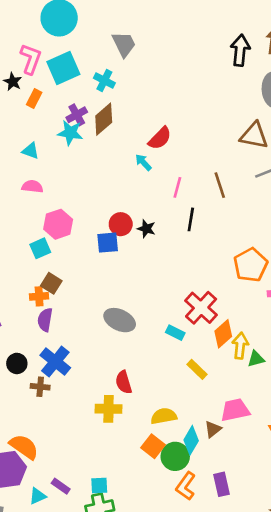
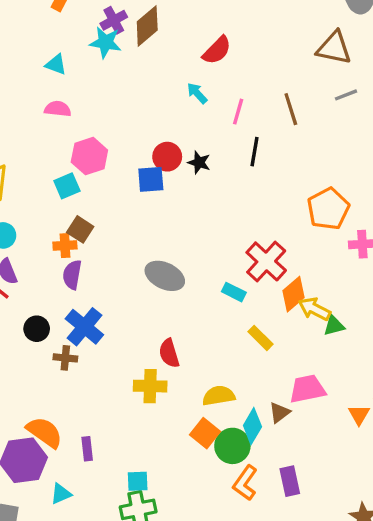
cyan arrow: (143, 162) -> (197, 93), moved
yellow arrow: (240, 346) -> (314, 309), turned -70
purple rectangle: (61, 486) -> (87, 449), moved, turned 48

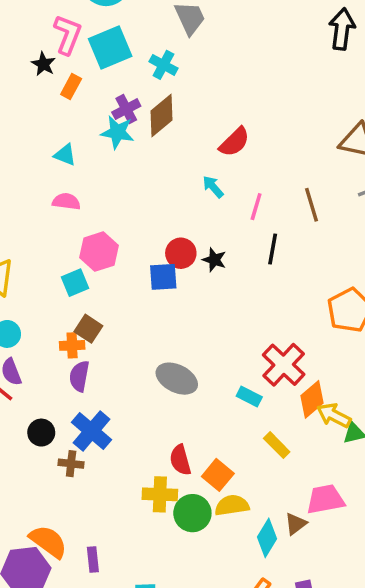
orange square: (205, 433) -> (218, 475), moved
green circle: (232, 446) -> (192, 513), moved

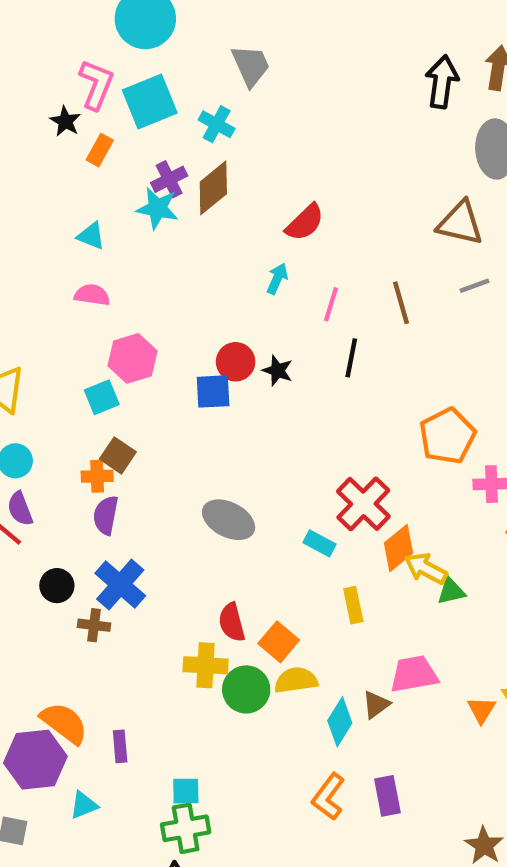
cyan arrow: (213, 187) -> (277, 279), turned 65
yellow rectangle: (277, 445) -> (353, 605), turned 32

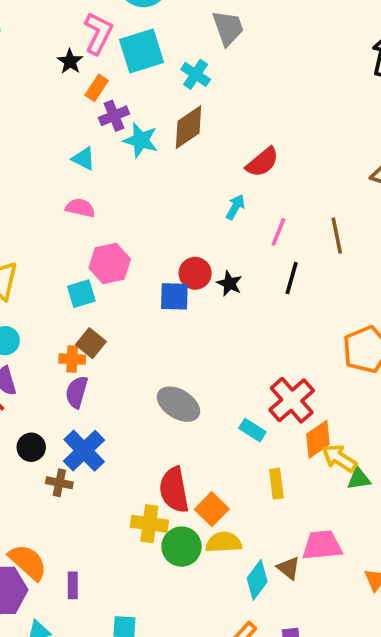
purple cross: (169, 179) -> (114, 116), moved
red semicircle: (232, 622) -> (174, 490), size x1.4
brown triangle: (376, 705) -> (289, 568), turned -50

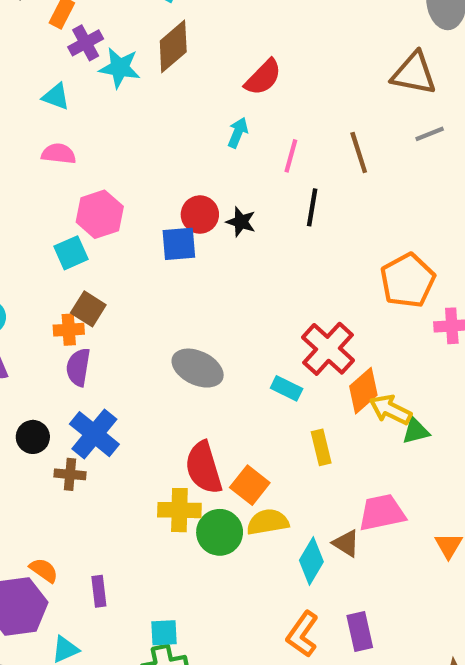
orange semicircle: (28, 562) -> (44, 570), size x0.6

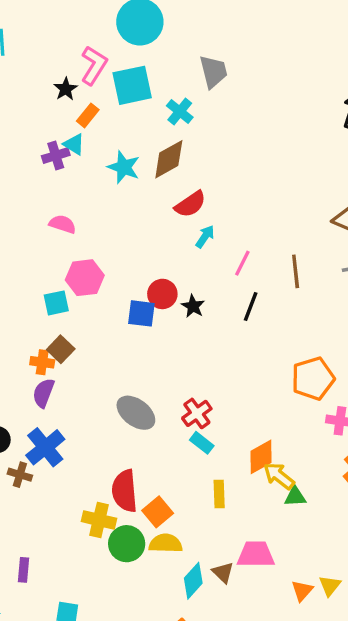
purple cross: (86, 43) -> (56, 156), moved
red semicircle: (263, 77) -> (190, 204), moved
cyan triangle: (56, 96) -> (74, 144), moved
red cross: (328, 349) -> (197, 413), moved, size x0.7

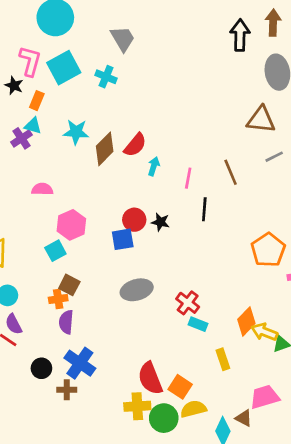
brown diamond: (169, 159) -> (105, 149), moved
gray ellipse: (136, 413) -> (137, 290), moved, turned -36

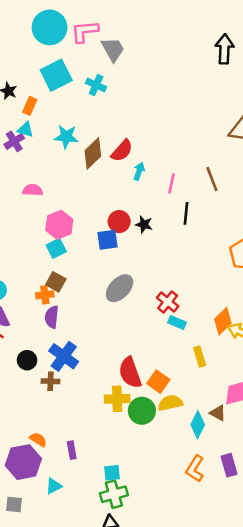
pink L-shape: (30, 61) -> (85, 31), moved, turned -112
cyan square: (55, 251) -> (56, 248), moved
gray ellipse: (137, 290) -> (120, 288), turned -32

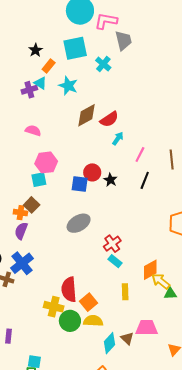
cyan star: (66, 137) -> (68, 86), moved

